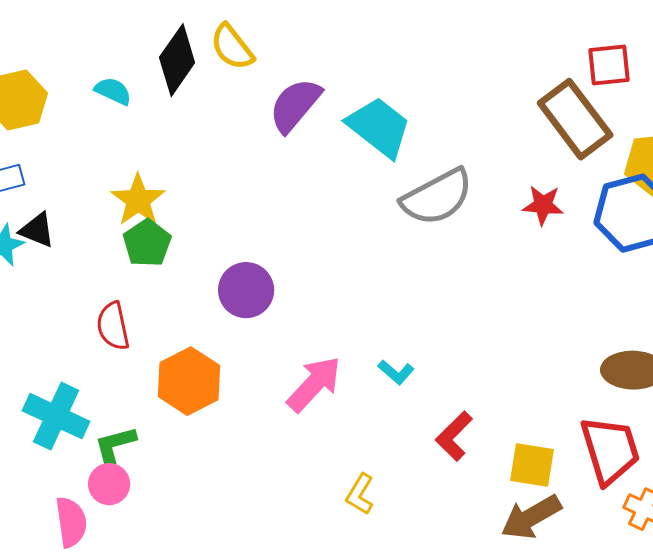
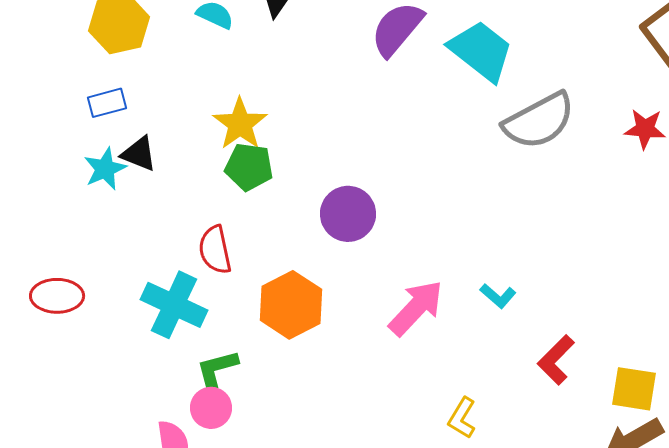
green pentagon: (147, 243) -> (249, 167), turned -30
cyan cross: (56, 416) -> (174, 305), moved

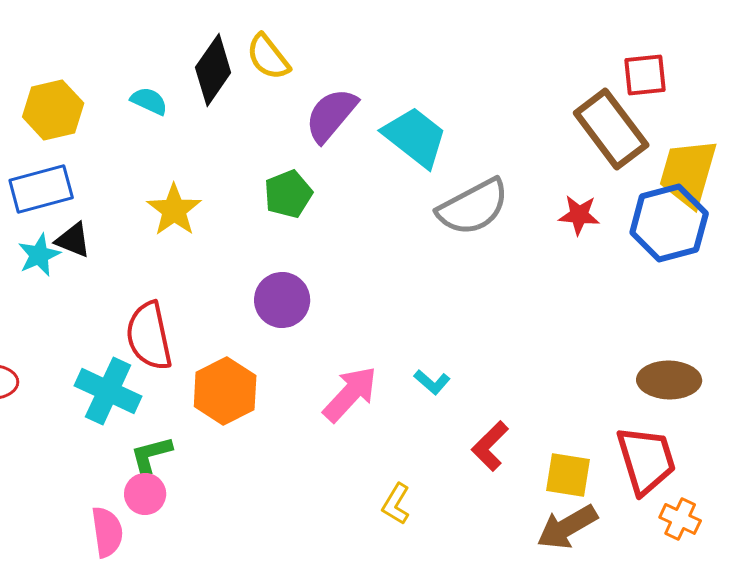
blue rectangle: (107, 103) -> (41, 189), size x1.6
green pentagon: (249, 167) -> (288, 194), moved, turned -30
red semicircle: (215, 250) -> (149, 336), size x1.4

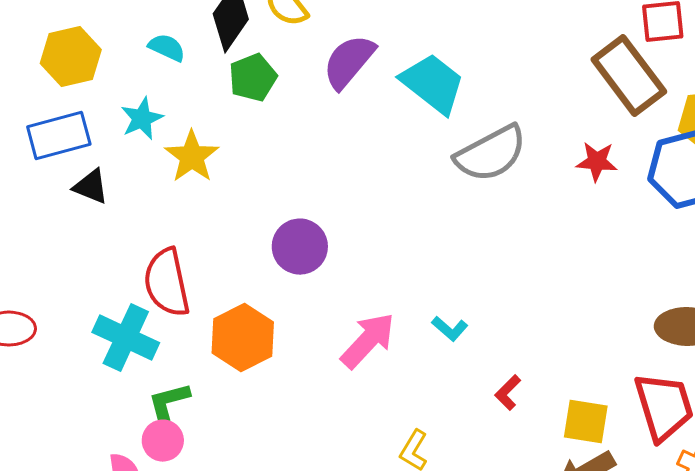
green pentagon: (288, 194) -> (253, 78), moved
cyan star: (39, 255) -> (142, 119), moved
red L-shape: (490, 446) -> (508, 393), size x0.7

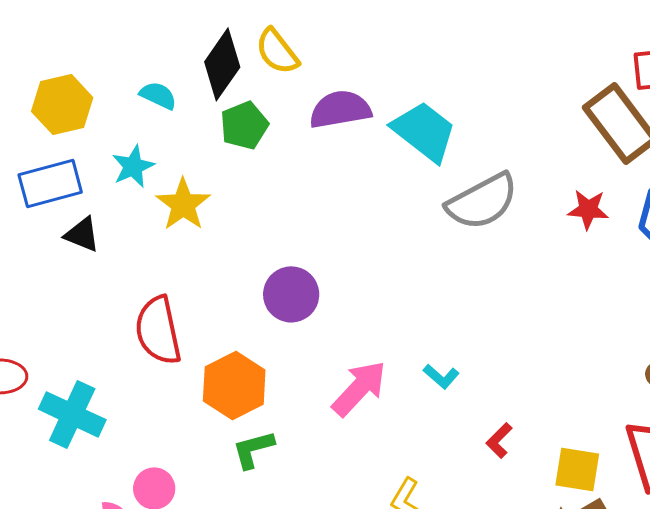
purple semicircle: (349, 62) -> (340, 109), turned 40
cyan cross: (126, 338) -> (72, 414), moved
green L-shape: (169, 402) -> (253, 449), moved

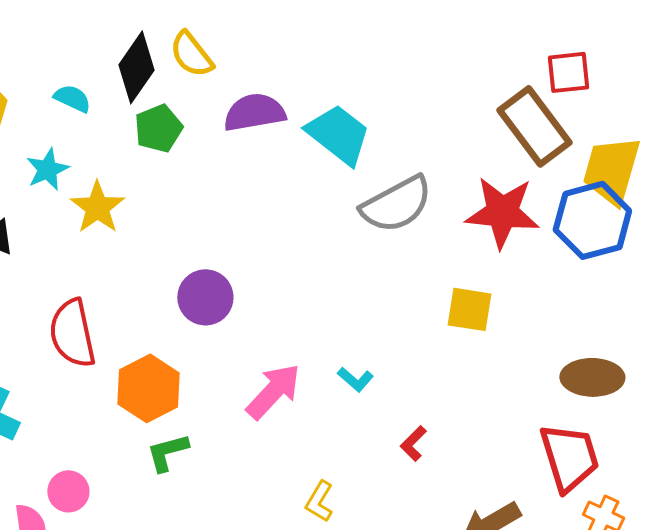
red star: (588, 209) -> (502, 212), size x1.8
yellow square: (577, 469) -> (469, 309), moved

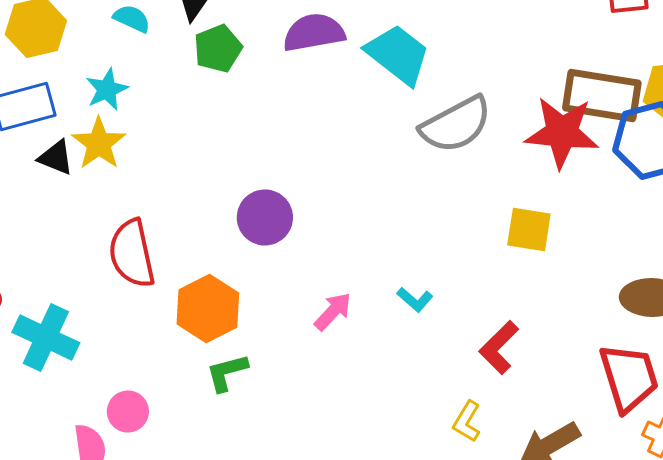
brown rectangle: (534, 126) -> (602, 95), moved, turned -44
yellow star: (97, 207) -> (99, 143), moved
pink arrow: (273, 391) -> (333, 311), size x0.7
red L-shape: (413, 443) -> (499, 347), moved, size x1.5
yellow L-shape: (319, 501) -> (467, 421), moved

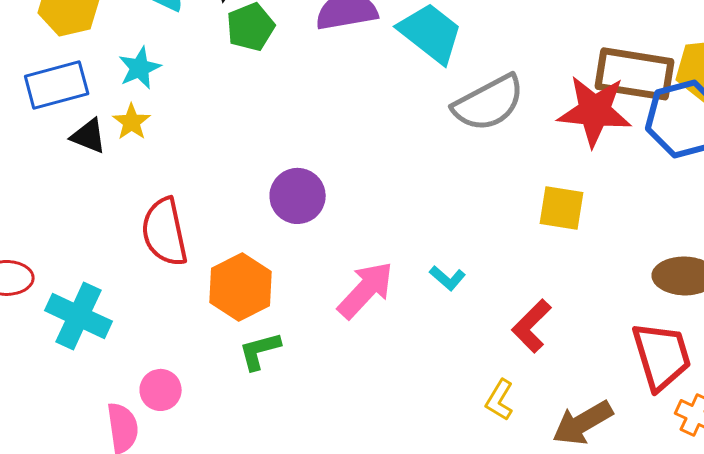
yellow star: (99, 143) -> (132, 122), size x0.7
pink arrow: (333, 311) -> (366, 290), size x1.5

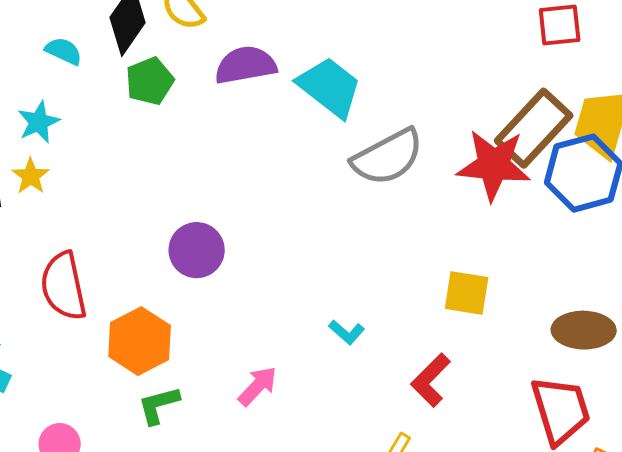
brown rectangle: (635, 74) -> (534, 128), turned -56
yellow square: (562, 208) -> (467, 293), moved
pink arrow: (366, 290) -> (258, 386), moved, size x0.7

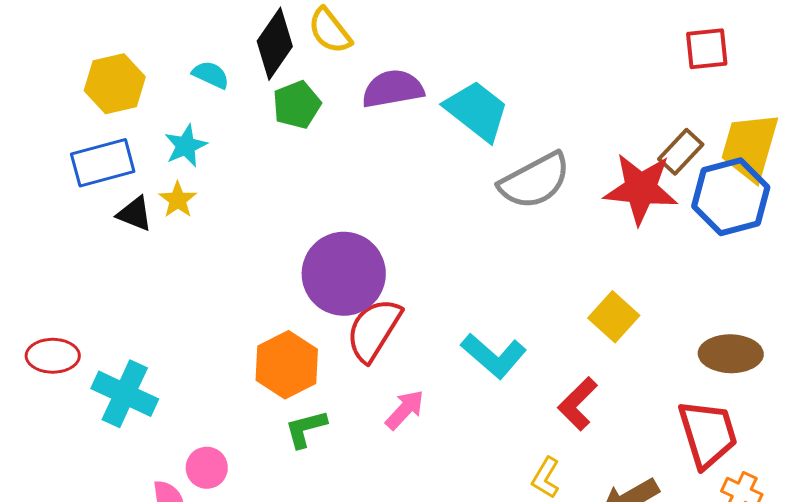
brown rectangle: (534, 128) -> (681, 152), size x0.6
purple circle: (197, 250) -> (344, 274), size x1.5
red semicircle: (64, 286) -> (374, 330), moved, turned 44
yellow square: (467, 293) -> (614, 317), turned 33
cyan L-shape: (347, 332) -> (494, 356), size x1.8

